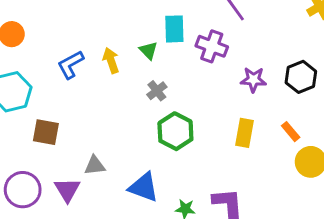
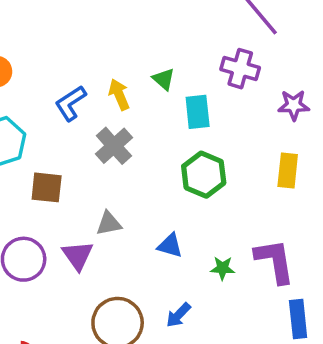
cyan rectangle: (174, 29) -> (198, 112), moved
gray cross: (157, 91) -> (114, 146), moved, size x1.5
blue triangle: (144, 187) -> (170, 245), size x0.7

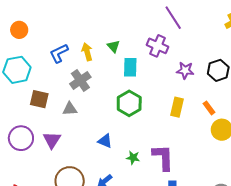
gray triangle: (109, 223) -> (70, 109), moved

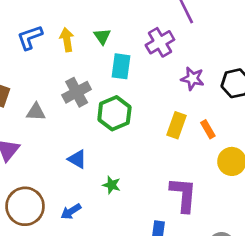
purple cross: (158, 46) -> (160, 42), turned 30
gray cross: (80, 80) -> (77, 92), moved
orange rectangle: (209, 108) -> (208, 129), moved
purple L-shape: (163, 157) -> (183, 195), moved

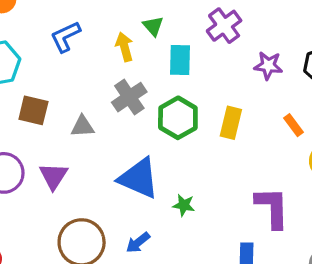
yellow arrow: (67, 40) -> (124, 47), moved
yellow rectangle: (176, 125) -> (231, 123), moved
blue triangle: (77, 159) -> (139, 178), size x1.8

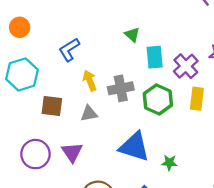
purple cross: (224, 26) -> (186, 66), moved
yellow arrow: (124, 47) -> (90, 80), moved
gray cross: (129, 97) -> (121, 88), turned 30

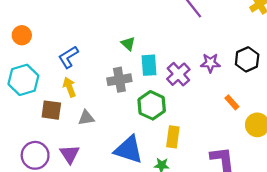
yellow arrow: (90, 80) -> (69, 87), moved
gray cross: (121, 88) -> (119, 80), moved
yellow rectangle: (197, 99) -> (173, 137), moved

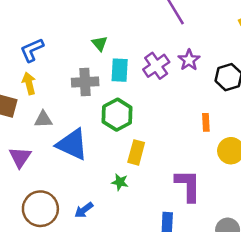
purple star: (210, 63) -> (189, 60), moved, turned 30
purple cross: (178, 74) -> (156, 66), moved
orange rectangle: (232, 102) -> (206, 122), turned 32
blue triangle: (129, 150) -> (72, 144), moved

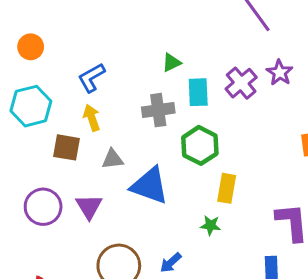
green triangle: (100, 43) -> (171, 63), turned 49

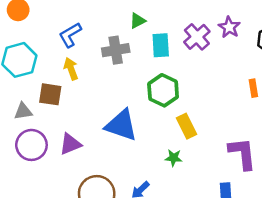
gray cross: (158, 110) -> (116, 50), moved
gray triangle: (113, 159) -> (23, 111), moved
yellow rectangle: (227, 188) -> (187, 126), turned -35
purple triangle: (89, 207) -> (70, 144), turned 40

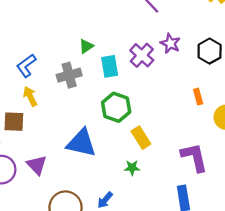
purple triangle: (70, 144) -> (37, 165), turned -45

